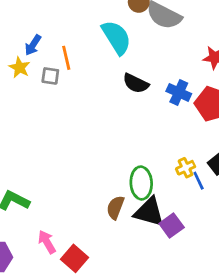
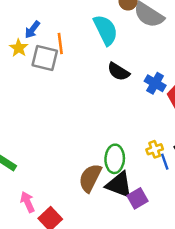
gray square: (50, 76) -> (45, 58), size x1.6
brown semicircle: (115, 207) -> (90, 178), size x1.4

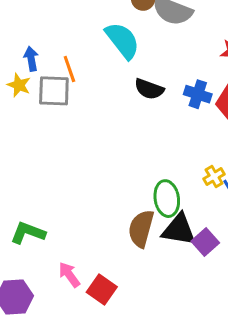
blue arrow: (32, 30) -> (31, 59), turned 144

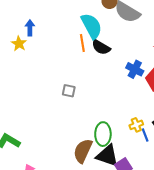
orange line: (69, 69) -> (82, 43), moved
black semicircle: (149, 89) -> (101, 47), moved
gray square: (54, 91) -> (69, 91), moved, size x0.6

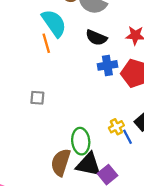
black semicircle: (101, 47) -> (96, 38), moved
blue cross: (135, 69) -> (107, 65), turned -30

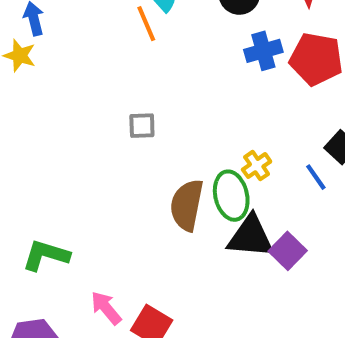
yellow cross: (116, 127) -> (257, 166), moved
brown semicircle: (61, 162) -> (187, 205), moved

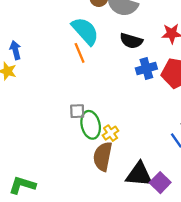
yellow cross: (257, 166) -> (111, 133), moved
green ellipse: (231, 196) -> (91, 125), moved

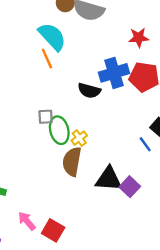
black semicircle: (131, 41) -> (89, 91), moved
blue cross: (146, 68) -> (114, 73), size x1.4

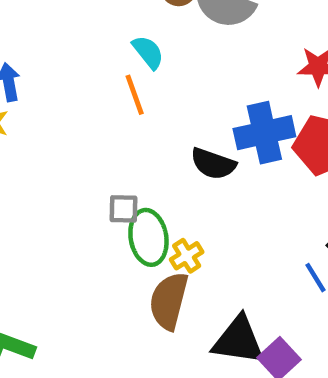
cyan semicircle: (52, 37) -> (148, 52), size x0.6

